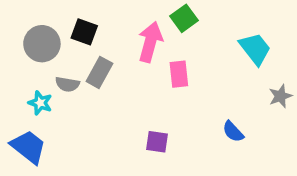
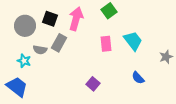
pink arrow: (150, 42) -> (76, 19), moved
cyan trapezoid: (255, 49) -> (133, 41), moved
purple square: (157, 142) -> (93, 84), turned 32

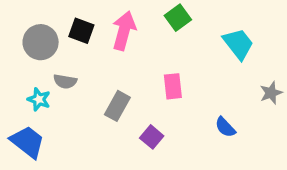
cyan trapezoid: (133, 41) -> (238, 44), moved
gray rectangle: (59, 43) -> (117, 106), moved
pink rectangle: (106, 44) -> (173, 86), moved

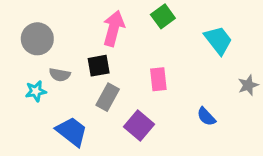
black square: (81, 31) -> (99, 66), moved, turned -30
cyan star: (39, 99) -> (36, 91), turned -30
purple square: (152, 137) -> (139, 126), size x1.4
blue trapezoid: (27, 142) -> (72, 132), moved

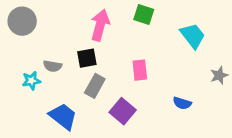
green square: (163, 16) -> (144, 14), turned -36
gray circle: (37, 39) -> (22, 21), moved
blue semicircle: (206, 117) -> (182, 103), turned -30

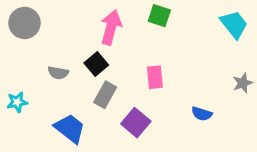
cyan trapezoid: (193, 36) -> (234, 24), moved
black square: (87, 58) -> (96, 64), turned -30
cyan star: (31, 81) -> (17, 102), moved

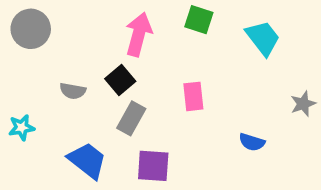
cyan trapezoid: (234, 24) -> (263, 38), moved
purple square: (136, 123) -> (153, 166), moved, turned -36

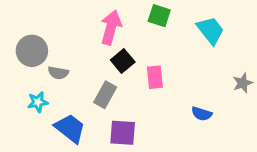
gray circle: (31, 29) -> (32, 51), moved
black square: (120, 80) -> (123, 61), moved
cyan star: (22, 128) -> (38, 102), moved

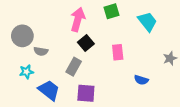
green square: (159, 16) -> (112, 11), turned -35
pink rectangle: (155, 77) -> (118, 52), moved

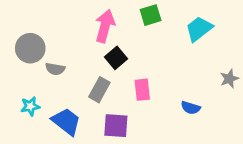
cyan trapezoid: (147, 22) -> (199, 29), turned -90
pink rectangle: (118, 52) -> (142, 90), moved
cyan star: (26, 72) -> (30, 106), moved

